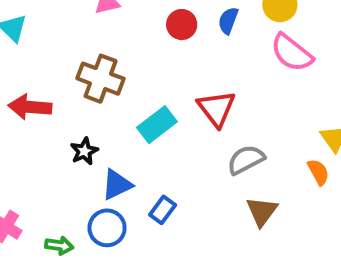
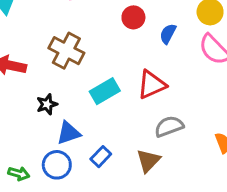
blue semicircle: (228, 21) -> (168, 34), moved
red triangle: (216, 108) -> (152, 85), turned 36
brown triangle: (262, 211) -> (148, 161), moved

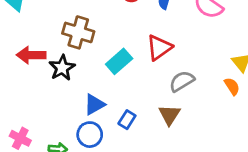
black star: (47, 104) -> (62, 68), moved, size x1.4

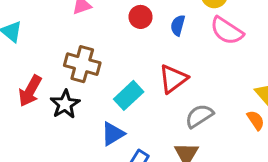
red arrow: (31, 55) -> (30, 91), turned -60
blue triangle: (94, 104) -> (113, 134), moved

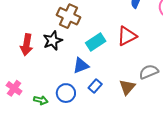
red arrow: (30, 91) -> (27, 45), moved, turned -30
gray semicircle: (199, 116) -> (149, 72), moved

